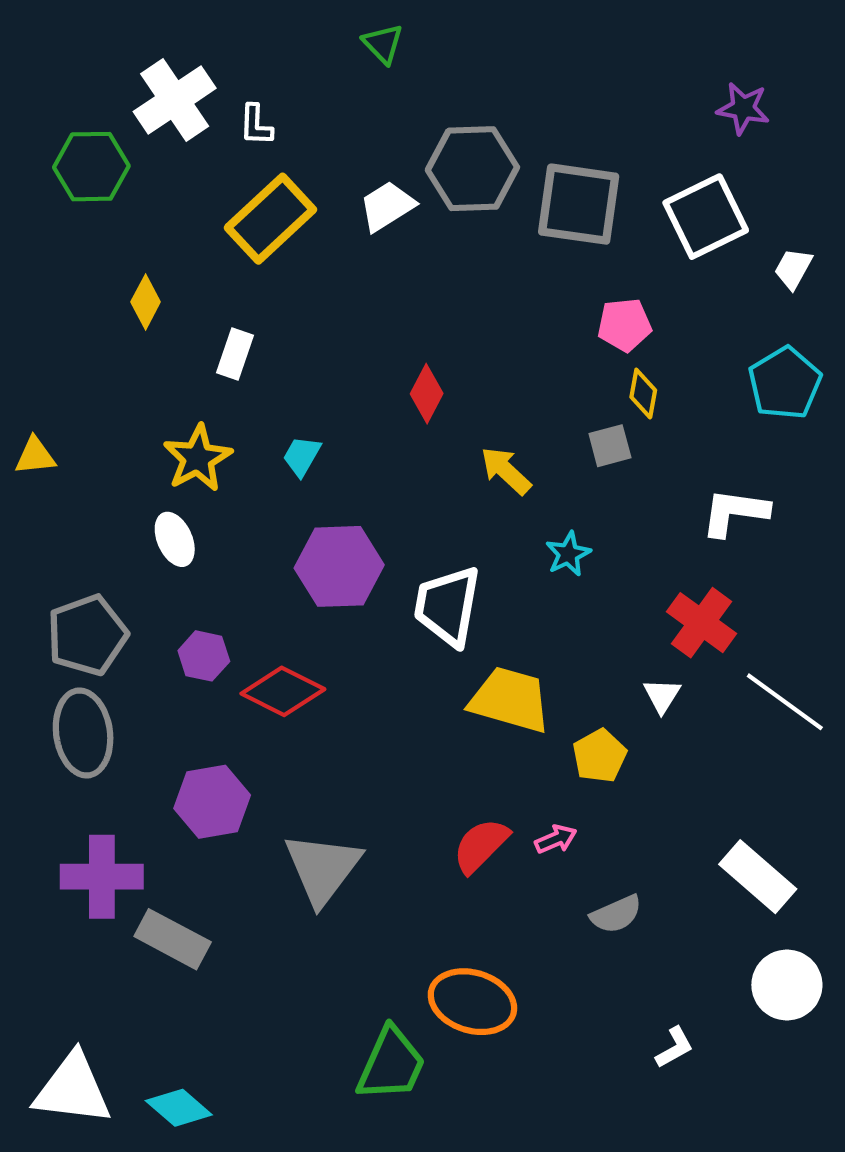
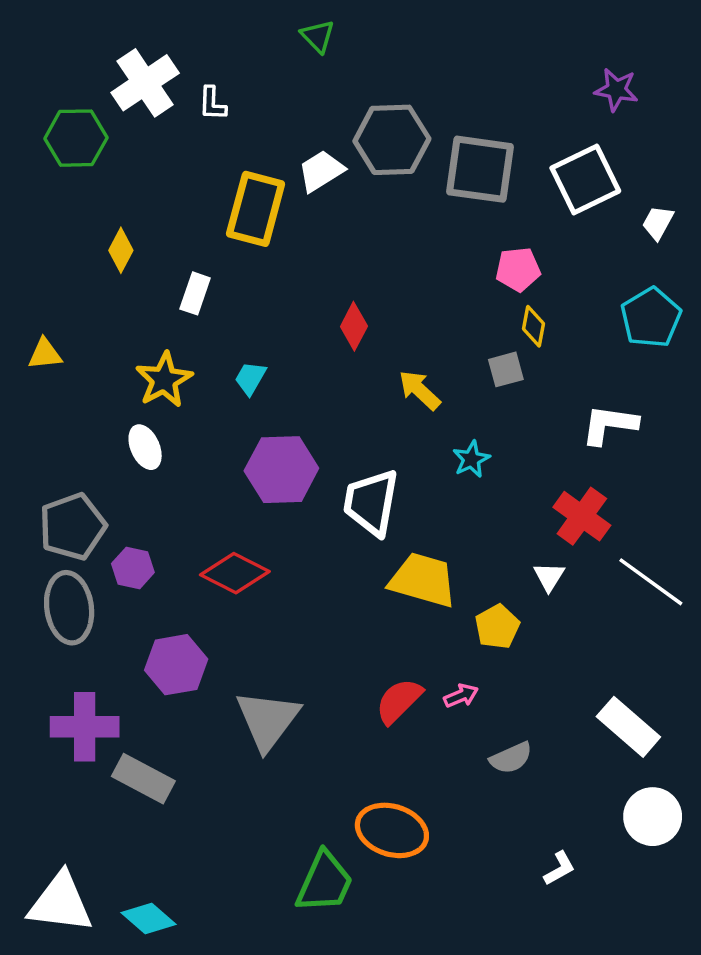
yellow rectangle: (270, 219) -> (256, 209), moved, turned -32
yellow triangle: (35, 456) -> (45, 354), moved
purple hexagon: (204, 656) -> (133, 568), moved

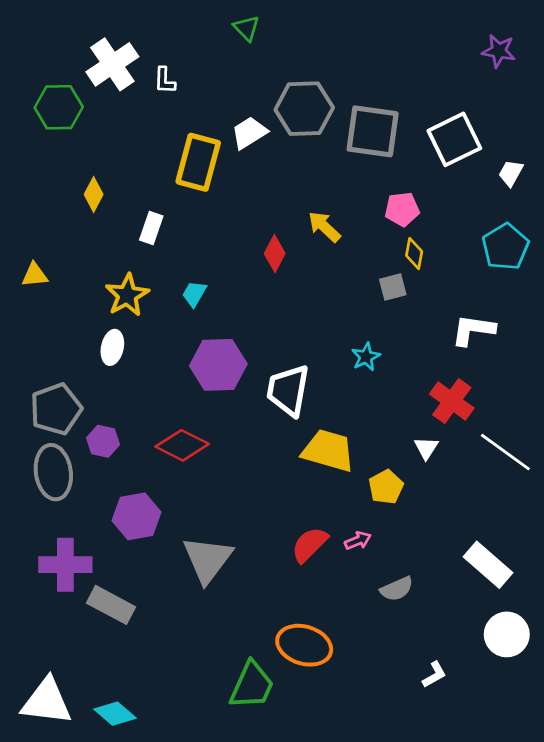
purple star: (616, 90) -> (499, 51), moved
yellow arrow: (420, 390) -> (324, 227), moved
white ellipse: (145, 447) -> (112, 347), turned 36

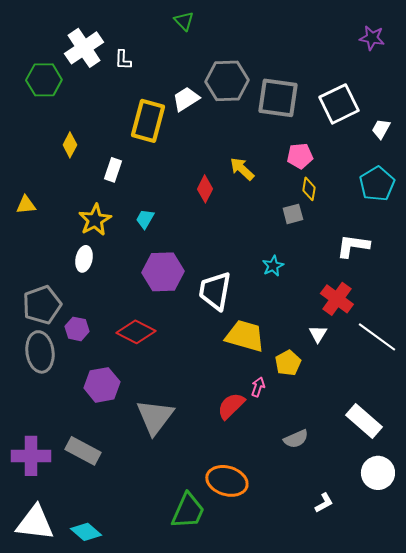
pink arrow: (358, 541) -> (258, 387), moved, turned -48
purple cross: (65, 565) -> (31, 456), moved

